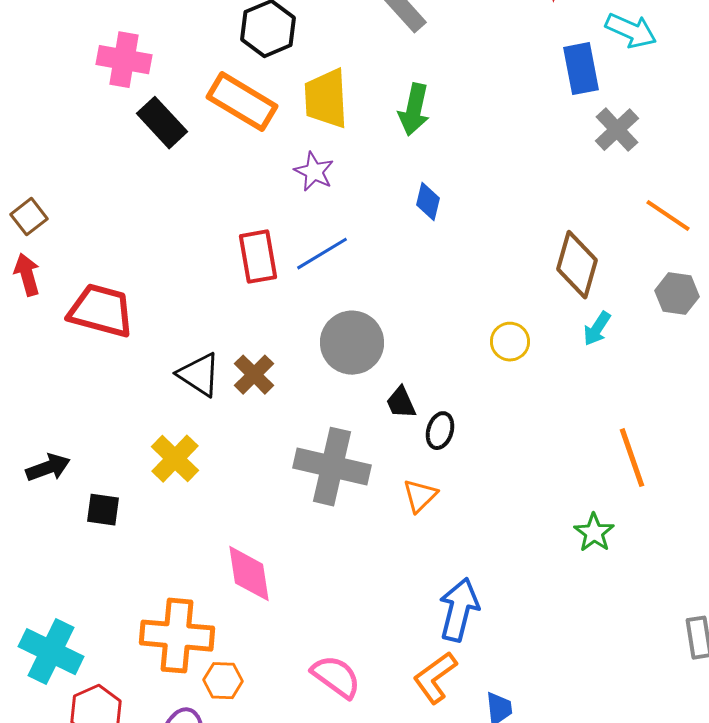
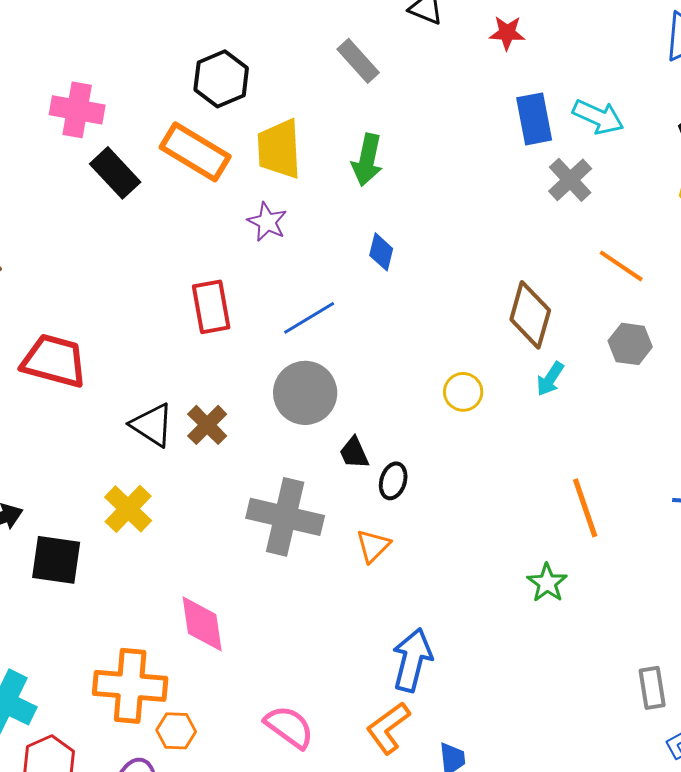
cyan arrow: (631, 31) -> (598, 117), moved
blue line: (322, 254) -> (309, 318), moved
black square: (103, 510) -> (56, 560), size x1.5

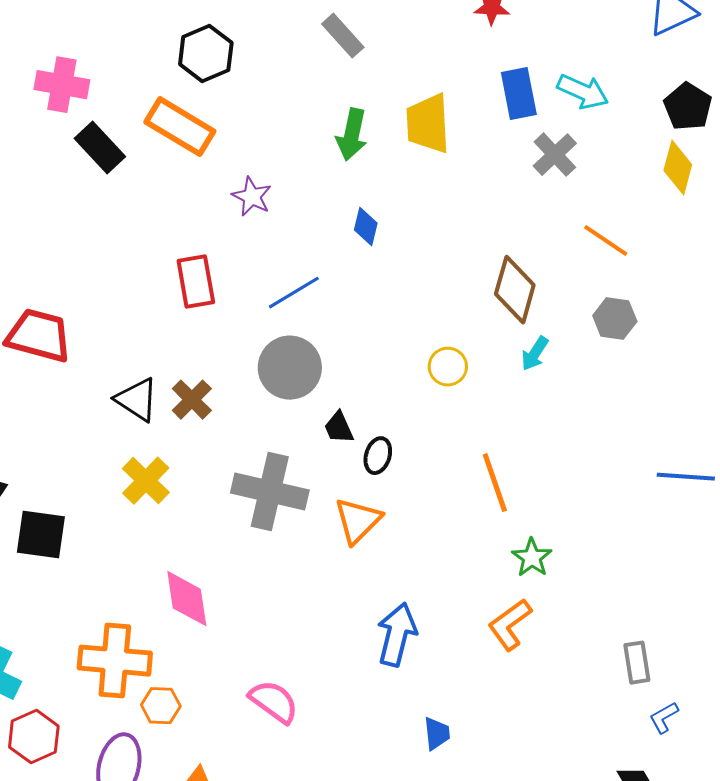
yellow trapezoid: (279, 149) -> (428, 124), moved
orange line: (585, 508) -> (495, 483), moved
yellow cross: (128, 509) -> (146, 481), moved
orange triangle: (373, 546) -> (358, 521), size x1.4
orange L-shape: (388, 728) -> (510, 625), moved

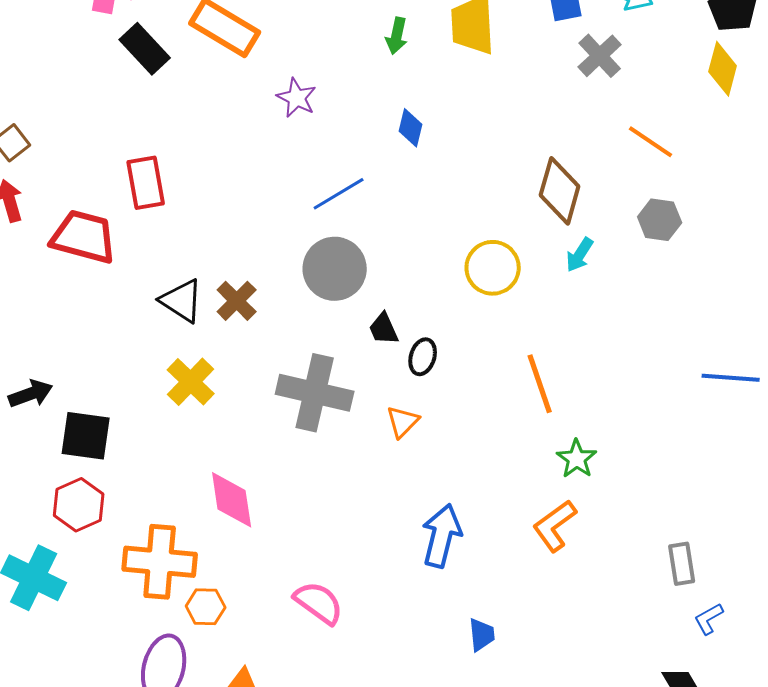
green arrow: (352, 135) -> (397, 36), size x0.7
red rectangle: (196, 282) -> (146, 183), moved
yellow circle: (448, 367) -> (493, 268), size x1.4
orange triangle: (358, 521) -> (403, 422), size x0.7
red hexagon: (34, 737) -> (79, 505), moved

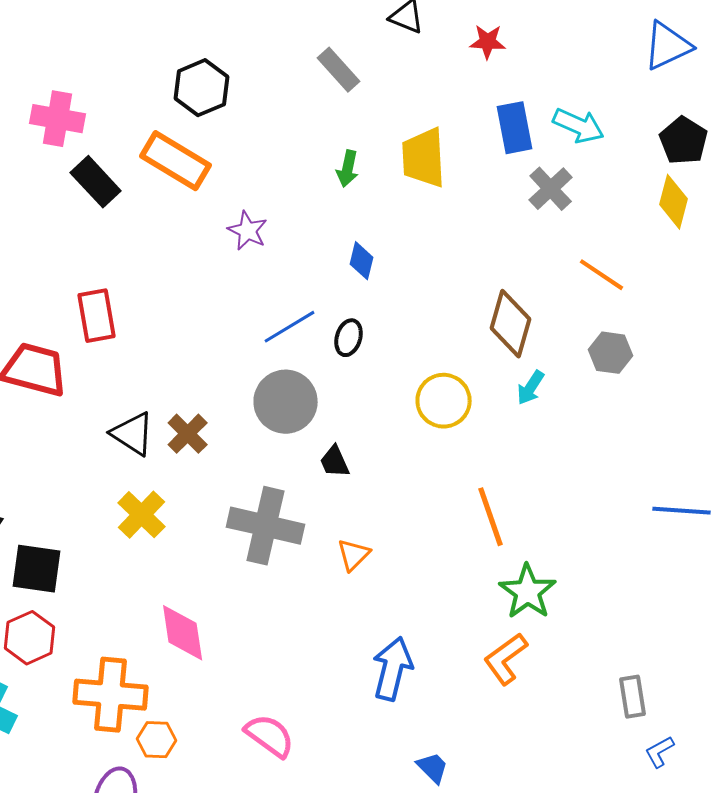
black ellipse: (423, 357) -> (349, 338), moved
green star: (577, 459) -> (528, 592), size x1.4
blue trapezoid: (482, 635) -> (433, 768), turned -39

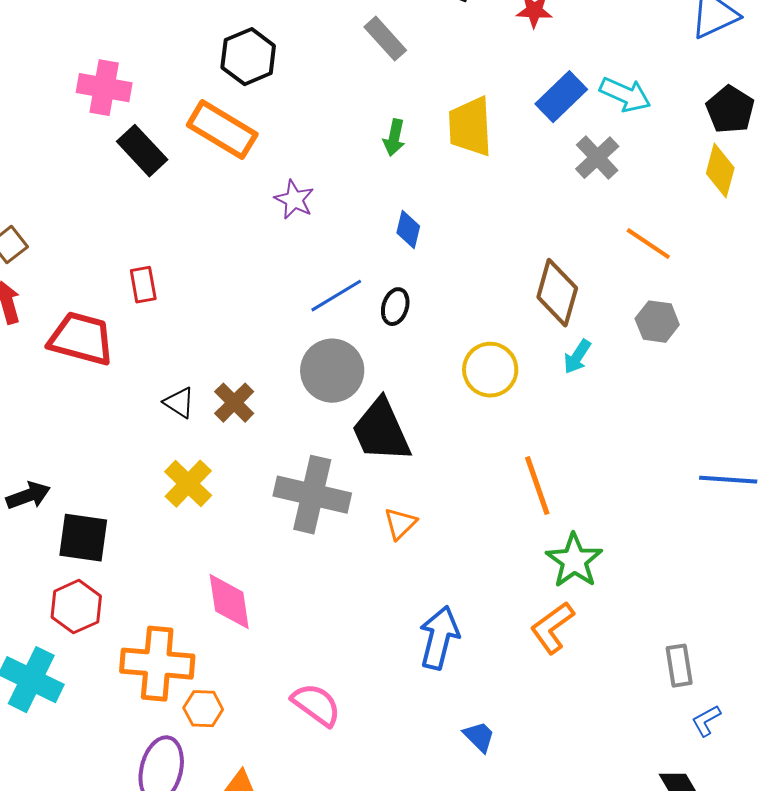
blue rectangle: (515, 128) -> (561, 97), turned 57
red rectangle: (97, 316) -> (143, 285), size x0.7
black triangle: (133, 434) -> (179, 403), size x0.7
black trapezoid: (335, 462) -> (381, 431), size x2.0

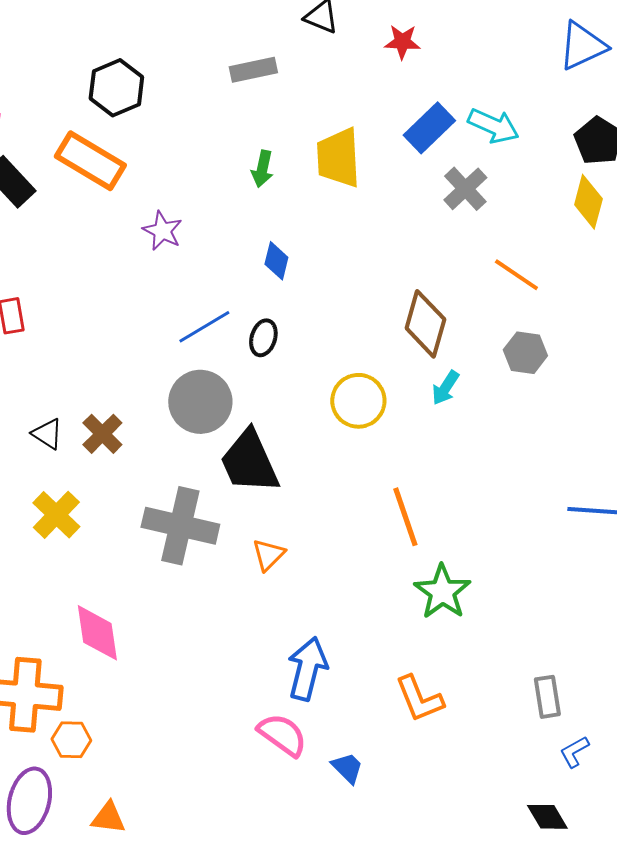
gray rectangle: (385, 39) -> (253, 70), turned -60
orange L-shape: (552, 628) -> (419, 699), moved, turned -76
pink semicircle: (316, 705) -> (282, 735), moved

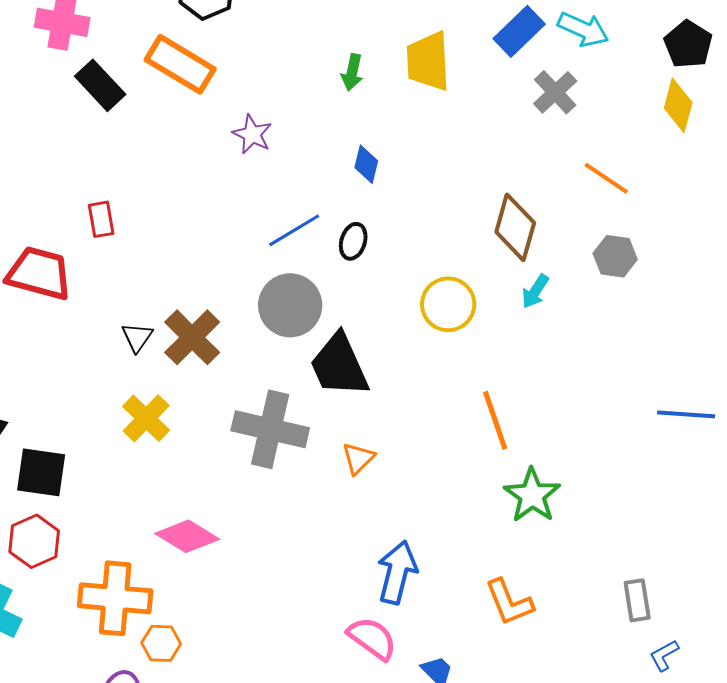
black triangle: (47, 434) -> (137, 337), turned 32
brown cross: (102, 434) -> (192, 337), size x1.4
pink diamond: (97, 633) -> (187, 536), turned -50

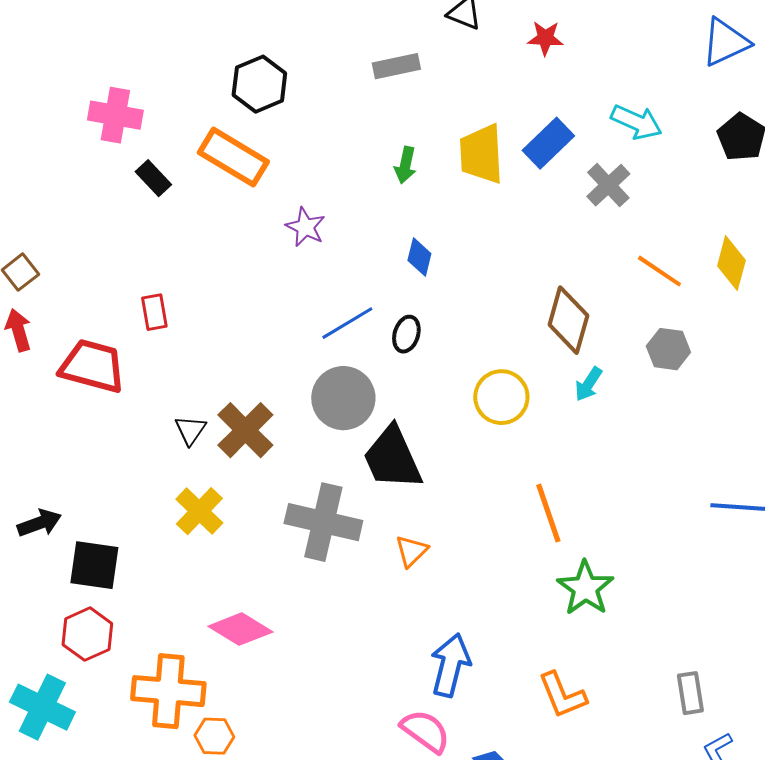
blue rectangle: (519, 31) -> (548, 143), moved
black rectangle: (100, 85) -> (153, 178), size x0.7
yellow diamond: (678, 105) -> (731, 263), moved

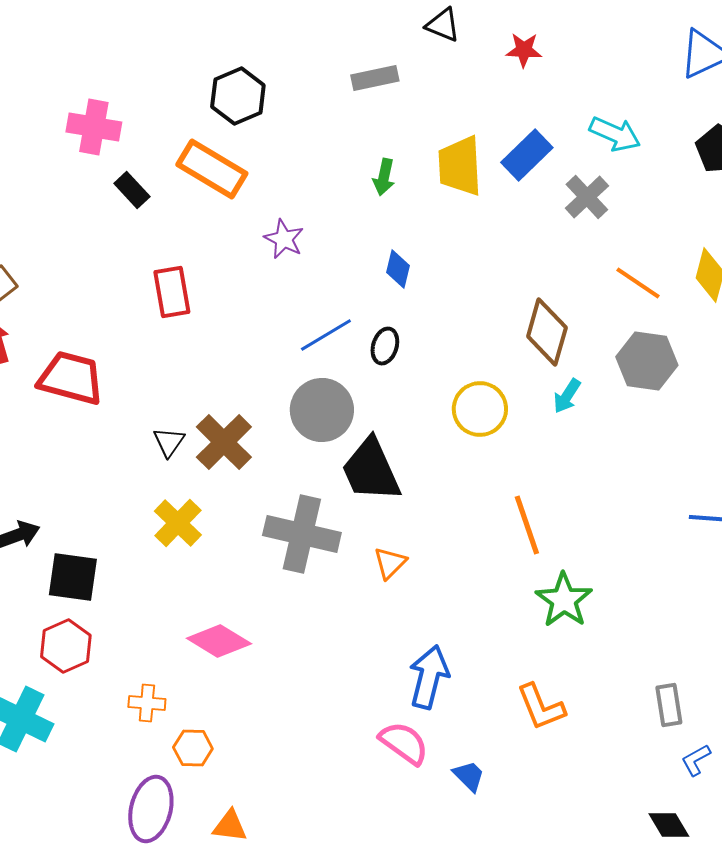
red rectangle: (154, 312) -> (172, 292), moved, size x1.4
gray hexagon: (668, 349) -> (647, 361), size x1.4
orange cross: (168, 691) -> (147, 703), size x0.5

